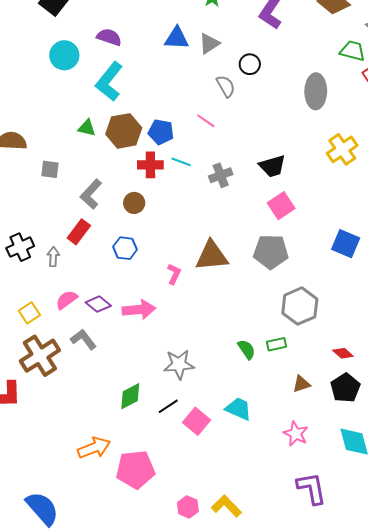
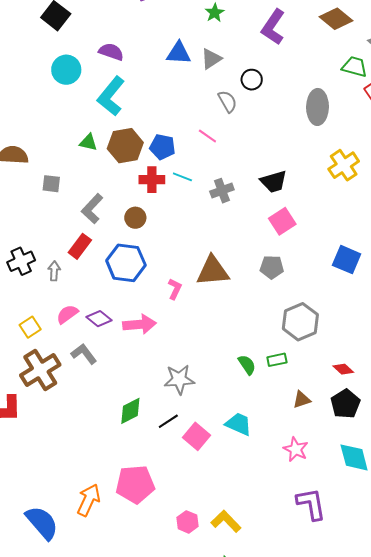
blue hexagon: (125, 248) -> (126, 263), size x1.6
gray pentagon: (271, 252) -> (272, 267), size x0.7
orange arrow: (94, 448) -> (89, 500), moved, turned -44

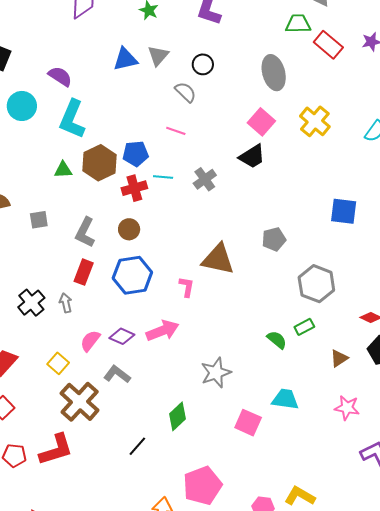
purple semicircle: (111, 52) -> (60, 76), turned 30
pink square: (282, 221) -> (261, 122), moved
brown triangle: (213, 271) -> (218, 259), turned 33
black line: (168, 421) -> (137, 446), moved

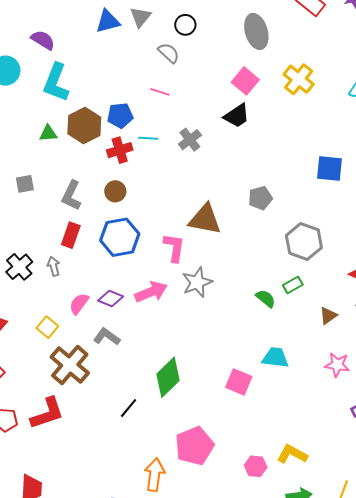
pink L-shape: (187, 287) -> (174, 248), size x1.4
gray star: (216, 373) -> (197, 282), moved
green diamond: (178, 416) -> (168, 377), size x1.4

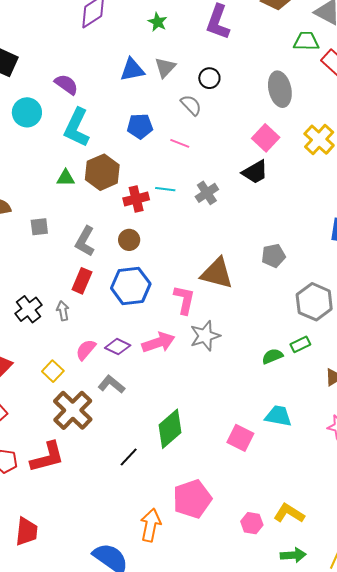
blue pentagon: (120, 116) -> (140, 126), moved
green semicircle: (266, 298) -> (272, 356), turned -65

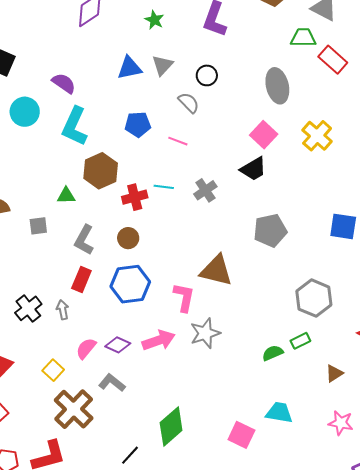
green triangle: (66, 178) -> (66, 196), moved
gray pentagon: (273, 256) -> (270, 230), moved, size x1.4

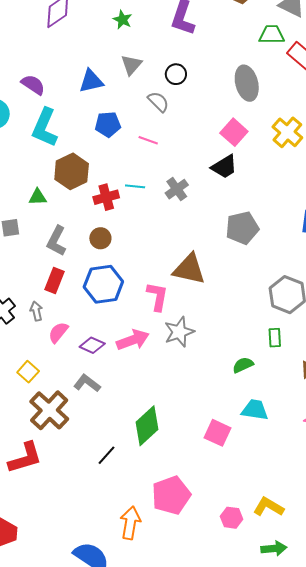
blue triangle: (130, 68) -> (91, 81), moved
green rectangle: (300, 341) -> (275, 338), turned -66
pink semicircle: (86, 348) -> (58, 332), moved
green semicircle: (273, 353) -> (243, 365), moved

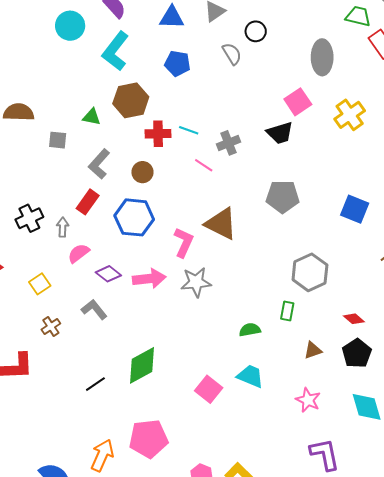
pink line: (148, 140) -> (204, 165), moved
brown cross: (49, 410) -> (51, 326), size x0.5

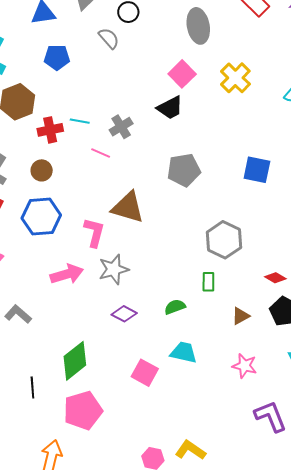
purple diamond: (108, 274) -> (124, 314), moved
black line: (95, 384) -> (32, 387), turned -50
pink pentagon: (148, 439) -> (83, 410), moved

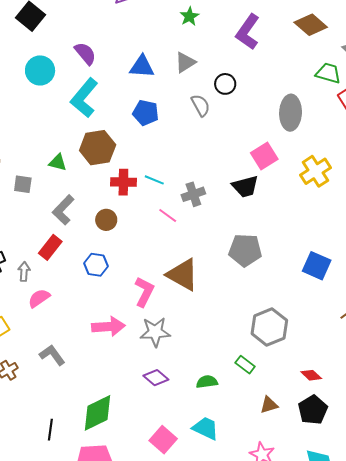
blue hexagon: (41, 217) -> (96, 265), size x0.6
green rectangle: (208, 282) -> (245, 365), turned -66

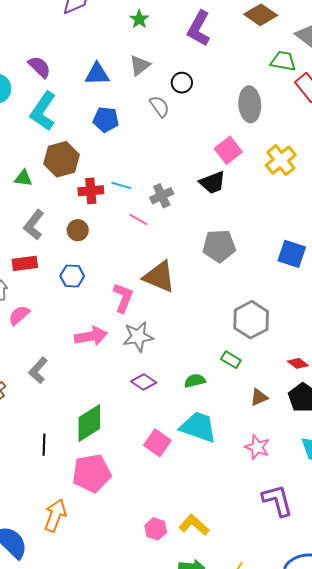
red rectangle: (50, 247) -> (25, 263), turned 50
gray L-shape: (52, 355) -> (38, 370), turned -96
cyan trapezoid: (206, 428) -> (198, 427), size x1.4

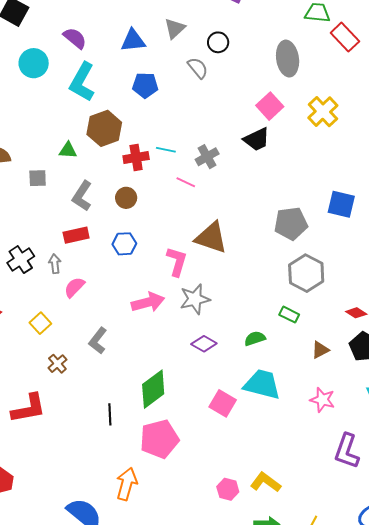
gray pentagon: (219, 246) -> (291, 224), moved
purple L-shape: (277, 500) -> (347, 451), turned -141

